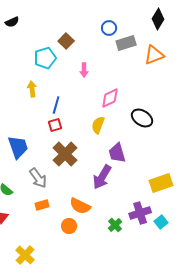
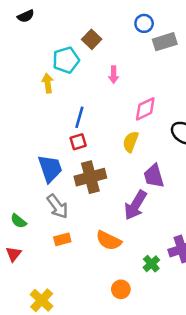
yellow arrow: (32, 89) -> (48, 83), moved
blue trapezoid: (18, 147) -> (50, 169), moved
brown cross: (65, 154) -> (90, 177), turned 30
orange circle: (69, 226) -> (121, 289), moved

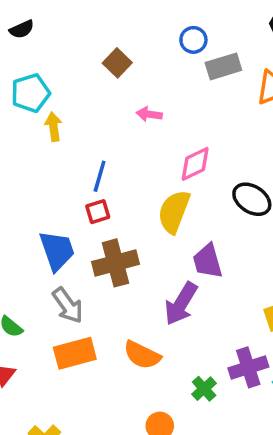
cyan pentagon: (66, 60) -> (31, 93), moved
pink arrow: (114, 75) -> (149, 114), turned 98
yellow semicircle: (131, 142) -> (174, 212), size x1.4
orange rectangle: (62, 239) -> (75, 353), size x1.6

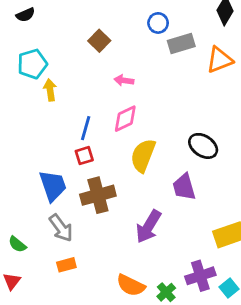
pink diamond: (195, 164) -> (125, 119), moved
purple trapezoid: (208, 261) -> (184, 187), moved
orange rectangle: (75, 353) -> (66, 265), size x0.6
orange semicircle: (142, 355) -> (131, 285), moved

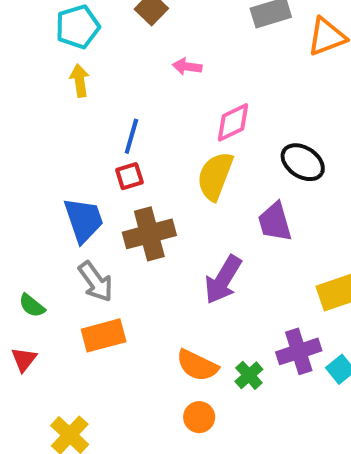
cyan pentagon: (32, 64) -> (78, 27), moved
pink diamond: (125, 119) -> (233, 122), moved
orange rectangle: (66, 265) -> (104, 335), size x1.5

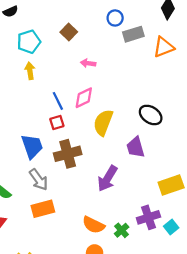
pink diamond: (233, 122) -> (84, 98), moved
blue line: (131, 136) -> (58, 101), turned -42

